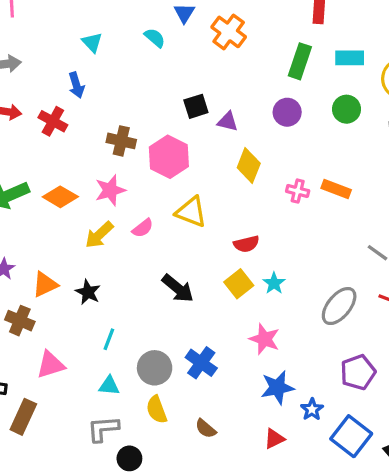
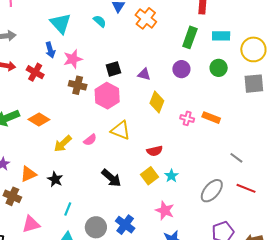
cyan triangle: (92, 42) -> (60, 23), size x1.6
black square: (196, 106) -> (113, 69), moved
pink star: (110, 190) -> (73, 59), moved

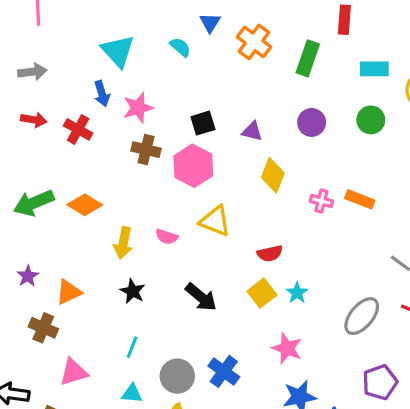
green rectangle: (190, 37) -> (308, 58), moved
pink semicircle: (90, 140) -> (167, 237), turned 56
yellow arrow: (63, 144) -> (123, 243), turned -36
black star: (55, 179) -> (133, 291), moved

